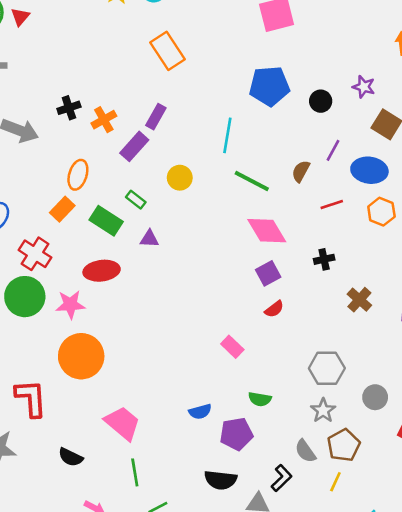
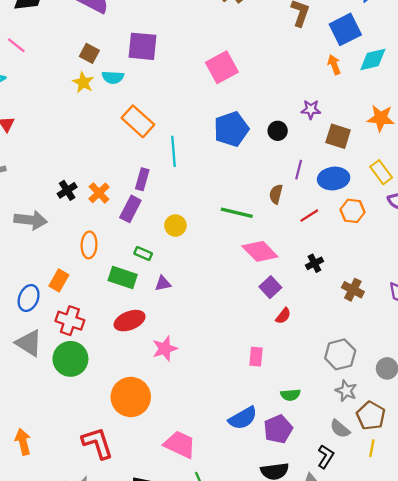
cyan line: (227, 135) -> (173, 151), moved
orange rectangle: (62, 209) -> (59, 280), moved
pink star: (70, 305) -> (165, 349), moved
pink rectangle: (232, 347) -> (256, 357), turned 66
blue semicircle: (200, 412) -> (243, 418), size x1.5

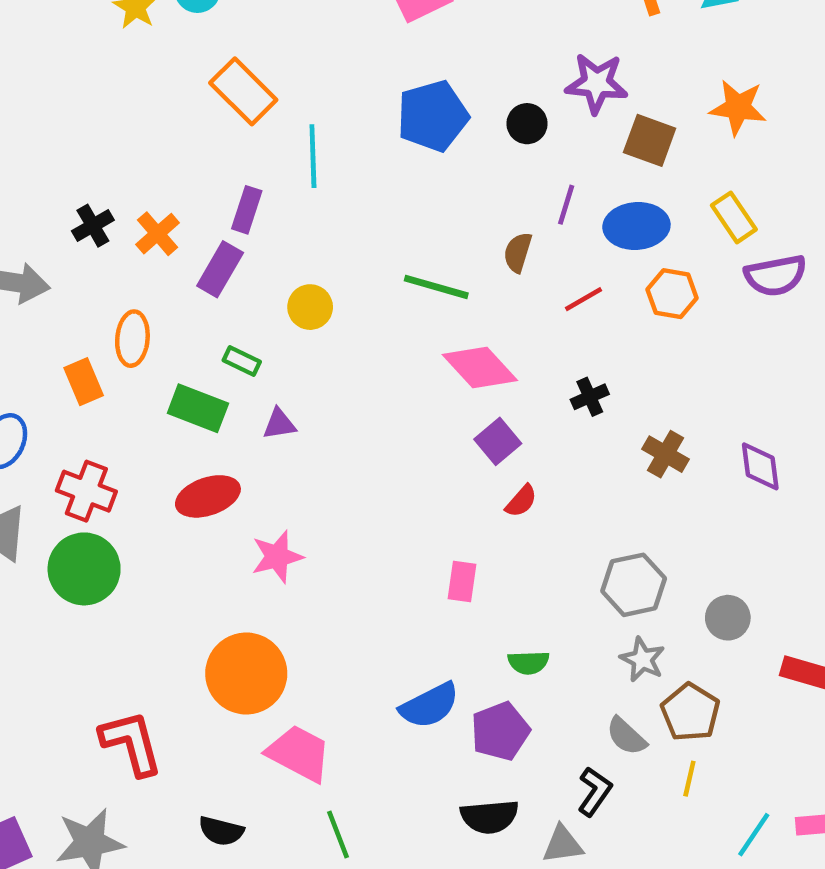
purple star: (311, 109) -> (597, 83), size x1.5
orange rectangle: (59, 280) -> (84, 382), moved, turned -55
orange circle: (131, 397) -> (246, 674), moved

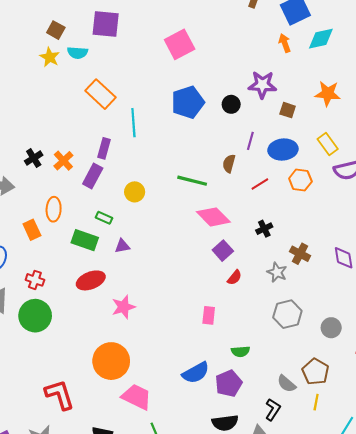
brown square: (650, 140) -> (288, 110), size x0.7
red cross: (86, 491) -> (35, 280), size x0.7
gray star: (642, 659) -> (277, 272), moved

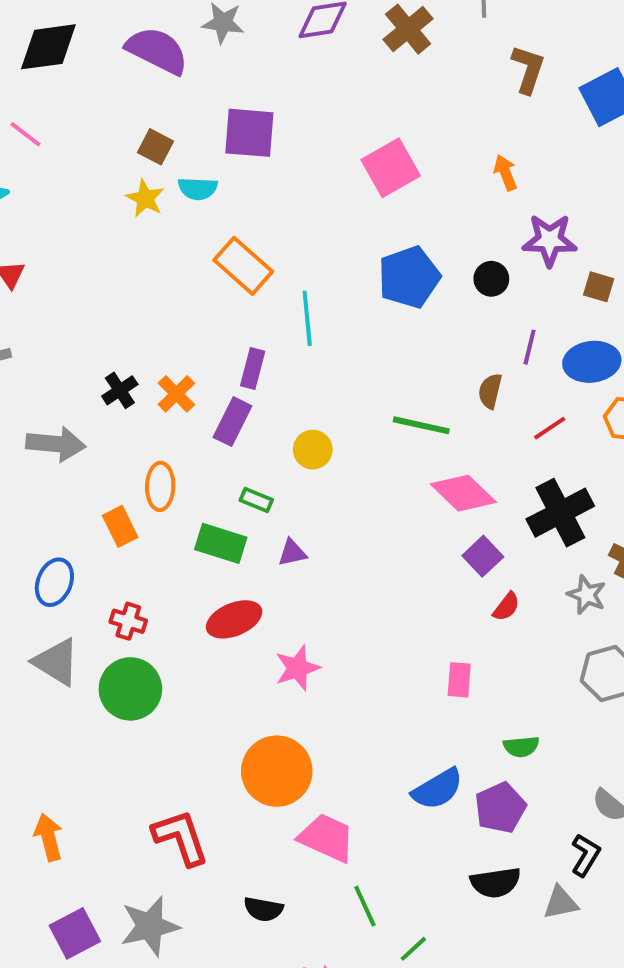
orange arrow: (285, 43) -> (506, 173), moved
black cross: (264, 229) -> (560, 513), size x2.0

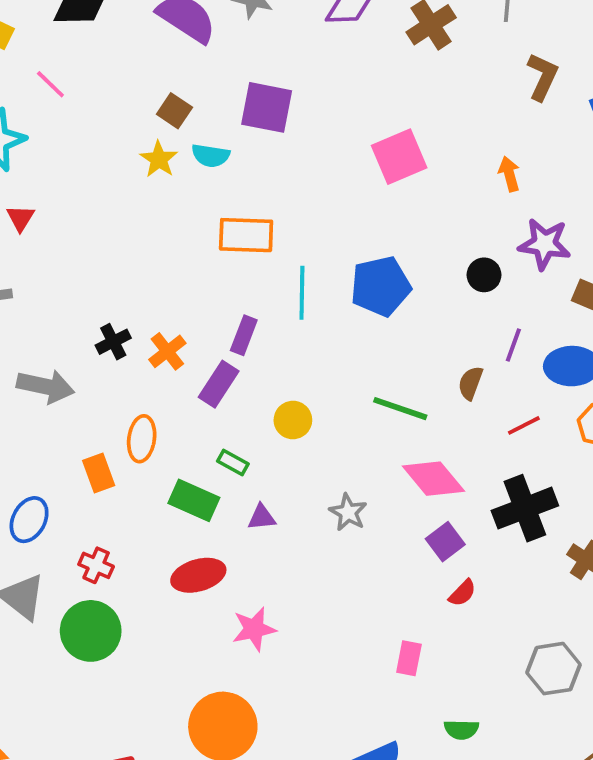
orange rectangle: (243, 266) -> (246, 235), turned -46
blue pentagon: (409, 277) -> (381, 286), moved
gray star: (587, 595) -> (348, 512), moved

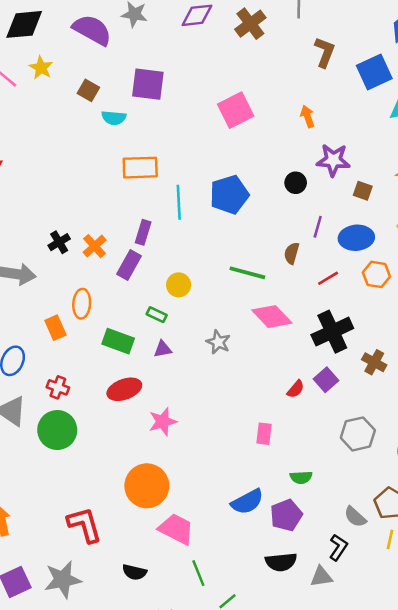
yellow star: (159, 159) -> (41, 68), moved
green rectangle: (233, 462) -> (157, 315), moved
purple square: (445, 542) -> (326, 380), moved

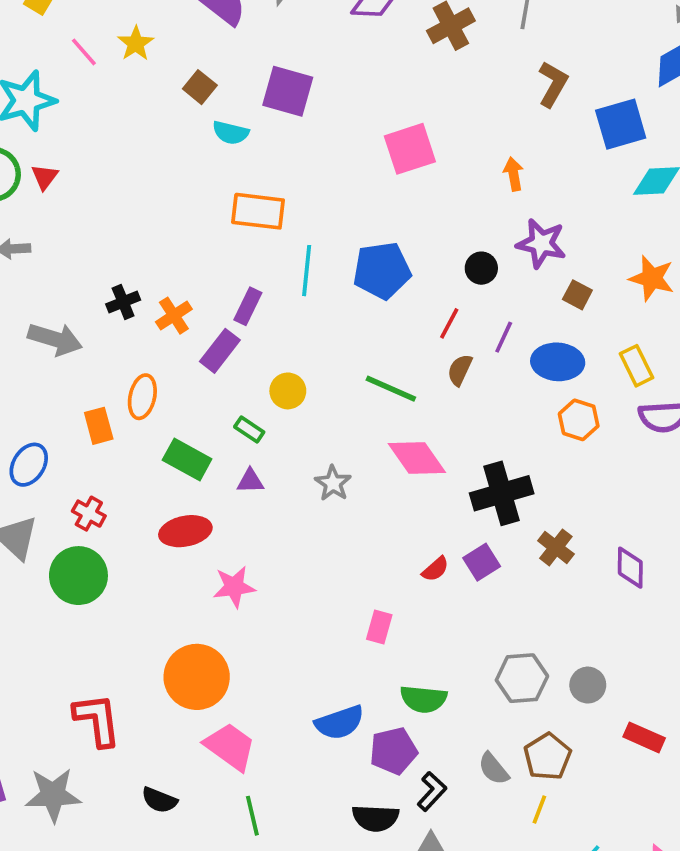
red line: (328, 278) -> (449, 323), moved, turned -40
gray hexagon: (358, 434) -> (522, 678), moved
green semicircle: (301, 477) -> (423, 699), size x1.4
black L-shape: (338, 547) -> (432, 791), moved

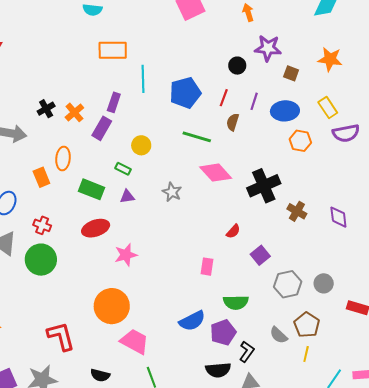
blue pentagon: (382, 271) -> (185, 93), moved
purple square: (482, 562) -> (260, 255), moved

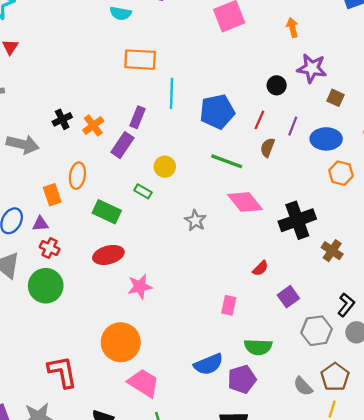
purple triangle: (127, 197) -> (40, 224), moved
black L-shape: (247, 352) -> (346, 305), moved

